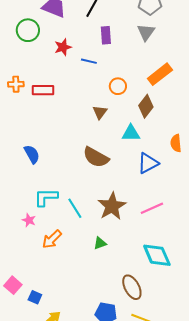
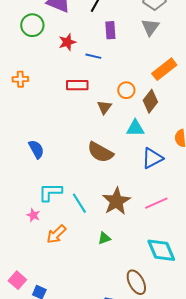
orange circle: (118, 86) -> (126, 90), moved
red rectangle: (43, 90) -> (77, 85), moved

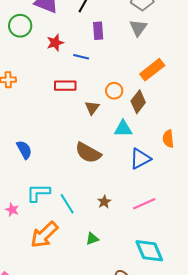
brown star: (116, 201) -> (104, 202), size x0.5
pink star: (33, 215) -> (12, 210), moved
orange arrow: (56, 234) -> (44, 235), size x1.4

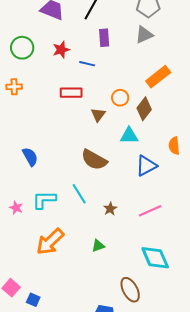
green circle: (20, 26) -> (22, 48), moved
gray triangle: (138, 28) -> (144, 35), turned 30
cyan line: (67, 204) -> (79, 194), moved
pink star: (12, 210) -> (16, 208), moved

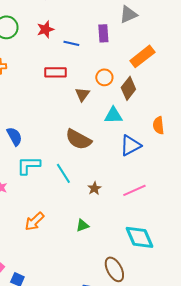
purple rectangle: (104, 38) -> (103, 33), moved
cyan L-shape: (44, 200) -> (28, 165), moved
orange arrow: (50, 242) -> (34, 221), size x0.7

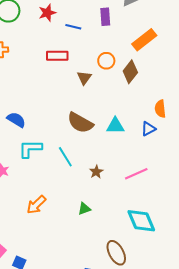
cyan triangle: (113, 115) -> (115, 126), moved
blue semicircle: (14, 136) -> (16, 120), turned -30
blue triangle: (130, 145) -> (148, 129), moved, size x0.7

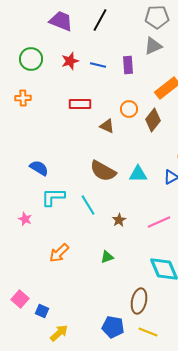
blue line: (73, 27) -> (98, 65), moved
brown triangle: (84, 78) -> (107, 126), turned -42
brown ellipse: (116, 253) -> (139, 301), turned 40

